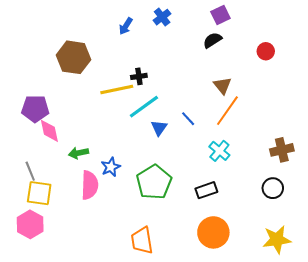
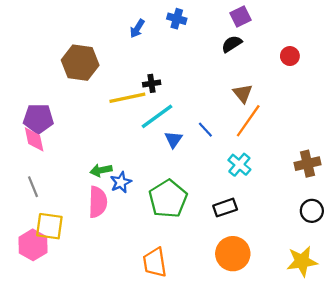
blue cross: (162, 17) -> (177, 19), turned -36
pink diamond: (49, 131) -> (34, 139), moved
green arrow: (78, 153) -> (101, 170), moved
black circle: (273, 188) -> (312, 211), moved
yellow square: (39, 193) -> (49, 226), moved

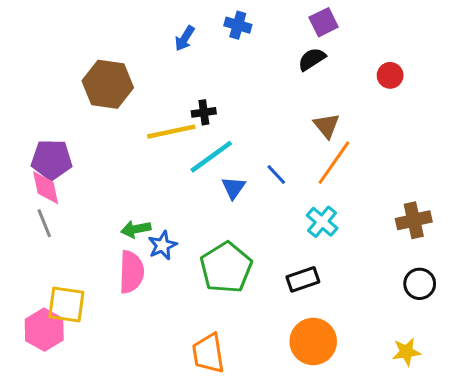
gray line: (33, 187) -> (44, 223), moved
yellow star: (302, 261) -> (406, 352), size x0.7

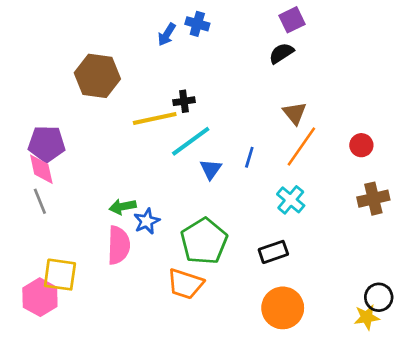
blue cross: (238, 25) -> (197, 24), moved
red circle: (390, 75) -> (361, 145), moved
blue line: (276, 174) -> (249, 157), turned 60
black circle: (420, 284) -> (379, 297), moved
orange trapezoid: (208, 353) -> (185, 284), moved, turned -63

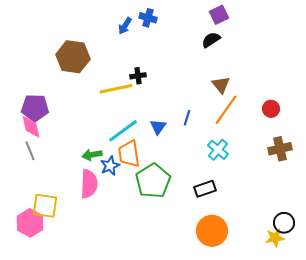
cyan line: (191, 141) -> (123, 131), moved
orange trapezoid: (185, 284) -> (129, 154), moved, turned 64

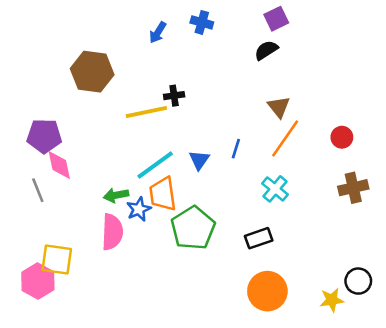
blue cross: (148, 18) -> (202, 22), moved
pink diamond: (31, 127) -> (59, 165), moved
yellow star: (275, 238) -> (332, 300), moved

